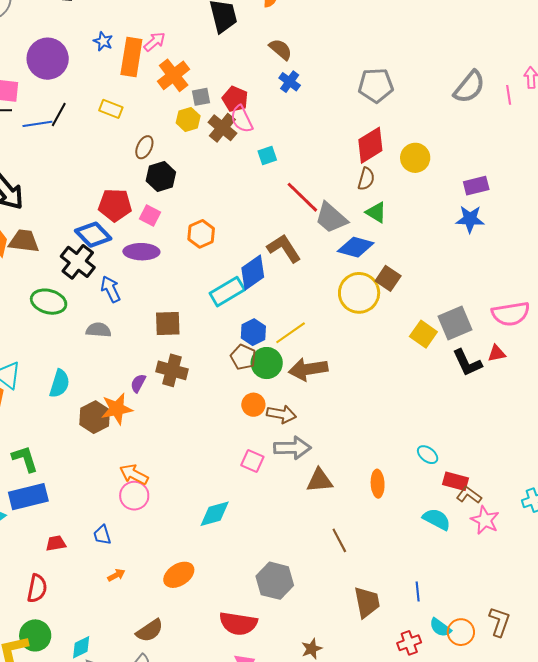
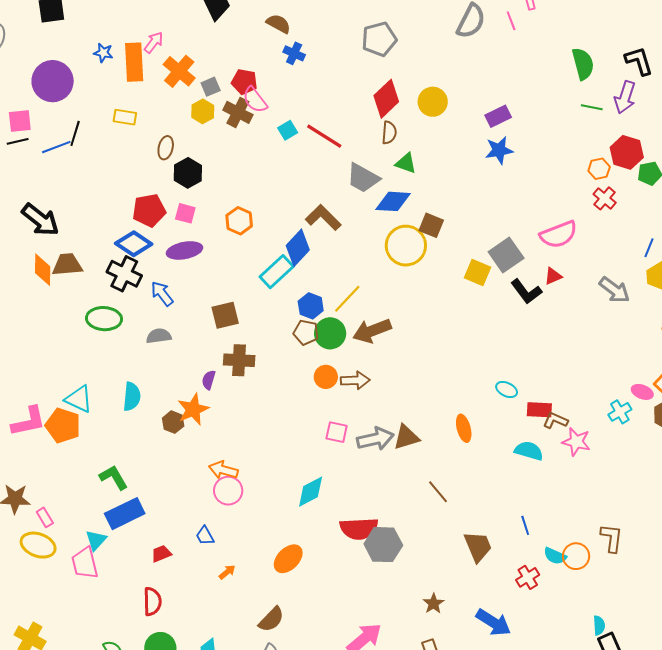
red line: (302, 197) -> (324, 136), moved
brown hexagon: (95, 417) -> (173, 422), size x0.7
gray arrow: (292, 448) -> (375, 439), moved
red semicircle: (238, 623) -> (359, 529), moved

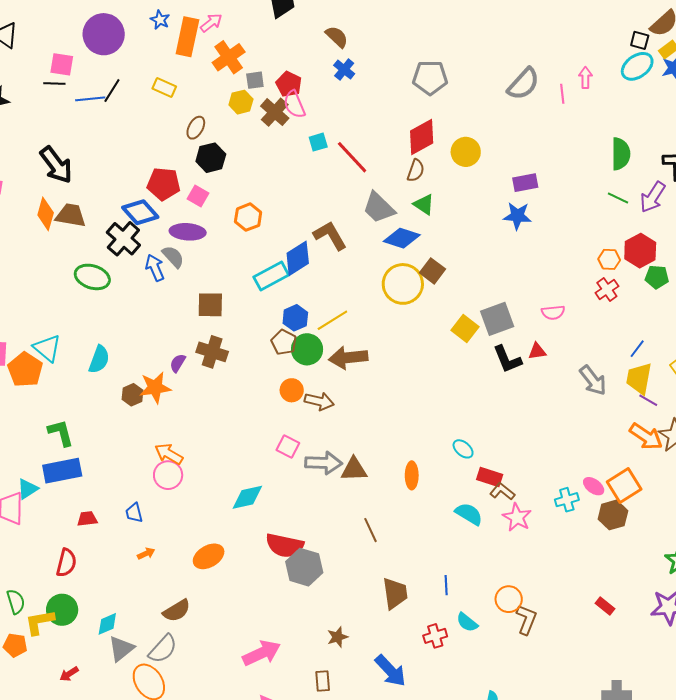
pink semicircle: (558, 234) -> (553, 312), size x0.6
gray semicircle: (159, 336) -> (173, 257), moved, turned 40
orange circle: (576, 556) -> (509, 599), moved

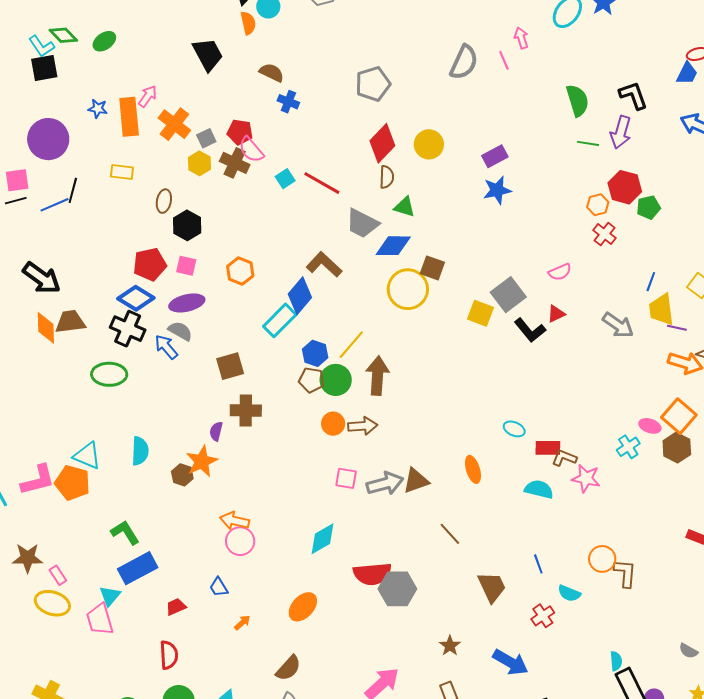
brown arrow: (348, 358) -> (377, 376), turned 117

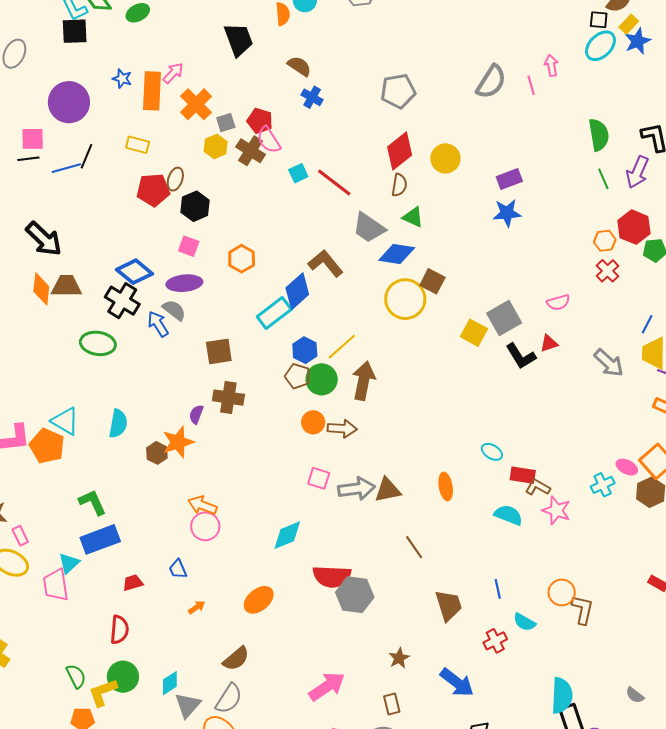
green line: (588, 143) -> (603, 179), turned 50
red pentagon: (150, 264) -> (153, 190), moved
cyan semicircle: (616, 661) -> (562, 695), size x1.8

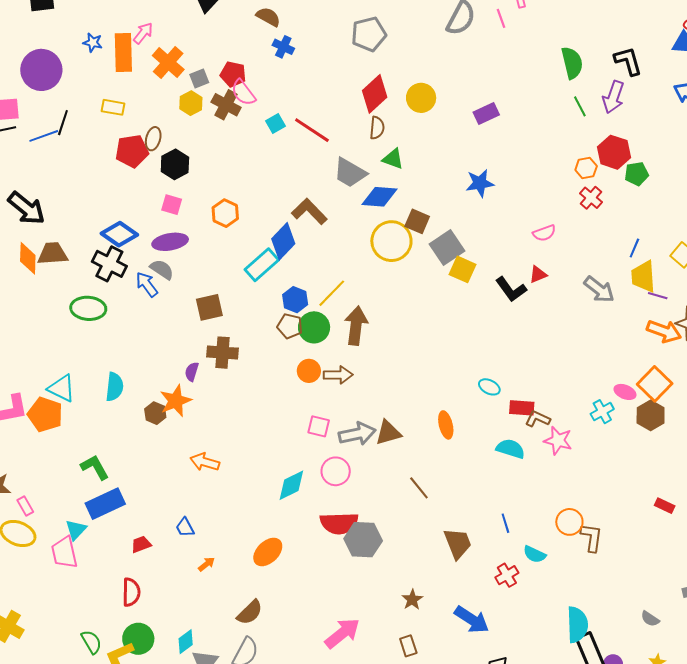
blue star: (507, 213) -> (480, 183), moved
gray square: (504, 318) -> (447, 247), moved
pink circle: (205, 526) -> (336, 471), moved

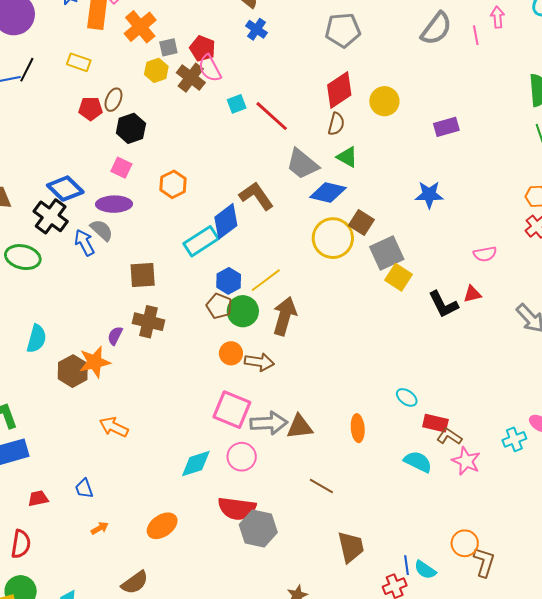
red pentagon: (132, 151) -> (91, 109), size x0.7
brown hexagon: (155, 413) -> (73, 371), size x1.4
pink square: (319, 426) -> (232, 410), size x1.6
brown line: (419, 488) -> (321, 486), turned -30
blue line: (505, 523) -> (406, 565), moved

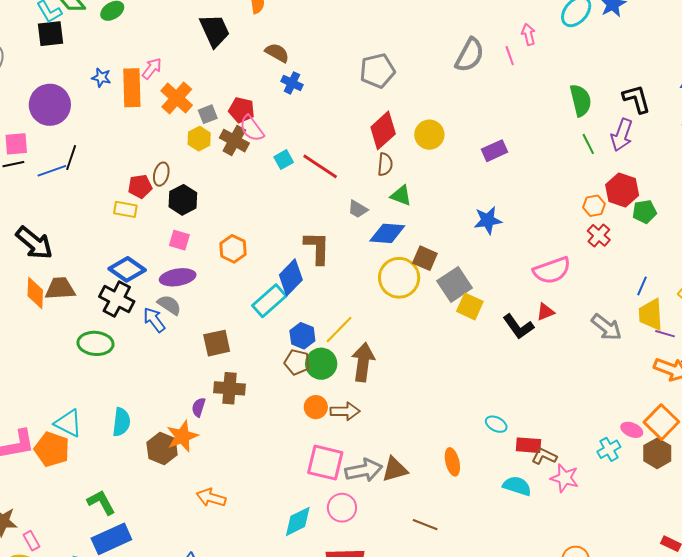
yellow rectangle: (79, 62) -> (125, 209), moved
gray trapezoid: (302, 164) -> (358, 209), size x0.6
brown L-shape: (256, 196) -> (317, 248), turned 45
pink semicircle: (485, 254) -> (552, 270), size x1.6

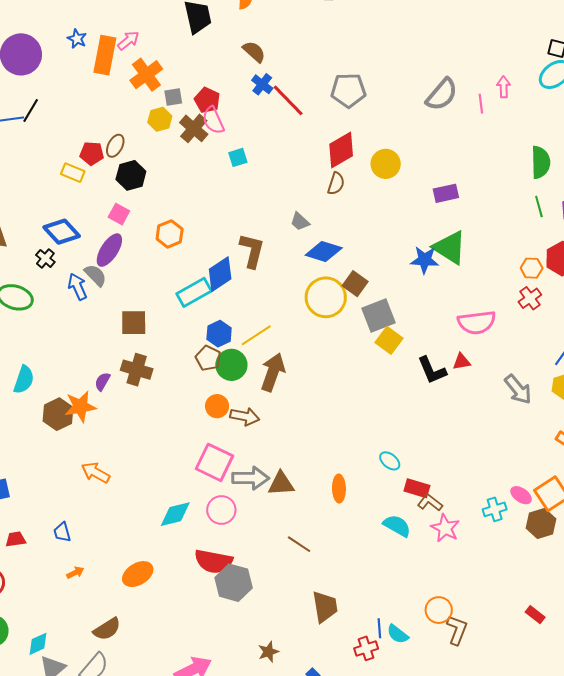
red line: (320, 166) -> (288, 100), moved
green triangle: (401, 195) -> (450, 248), moved, size x1.6
purple ellipse: (178, 277) -> (109, 250), turned -60
black cross: (117, 299) -> (45, 258), size x0.6

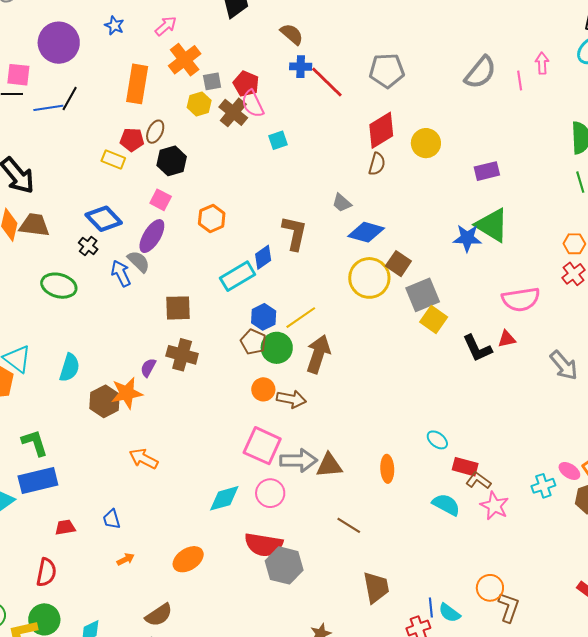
orange rectangle: (105, 55) -> (137, 84), moved
blue cross: (262, 84) -> (301, 67), turned -35
blue diamond: (220, 274) -> (263, 257), size x0.7

